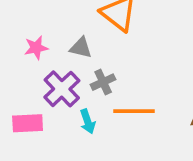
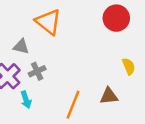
orange line: (134, 111) -> (73, 105), moved, turned -68

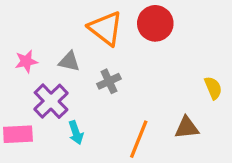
red circle: (116, 18) -> (155, 23), moved
gray cross: (37, 71) -> (109, 81), moved

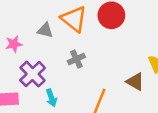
gray triangle: (69, 61) -> (45, 30), moved
brown triangle: (187, 128) -> (135, 82), moved, turned 36

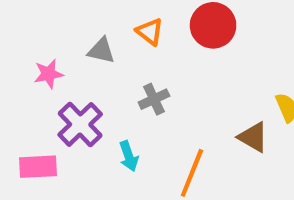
orange triangle: (74, 19) -> (150, 32), size x0.6
cyan arrow: (51, 98) -> (129, 156), moved

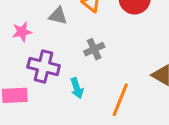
purple cross: (80, 124) -> (44, 66), turned -32

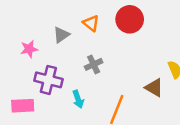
gray triangle: (58, 16) -> (61, 35), turned -48

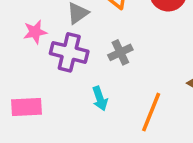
purple cross: (48, 80) -> (69, 52), moved

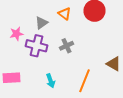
cyan arrow: (100, 98) -> (50, 81), moved

